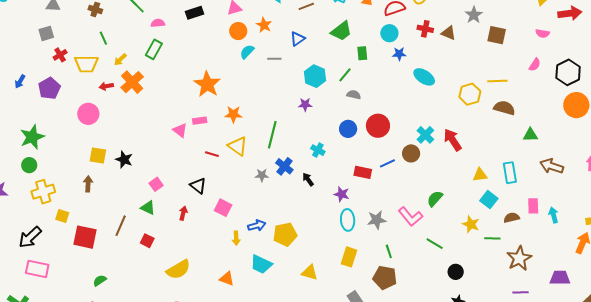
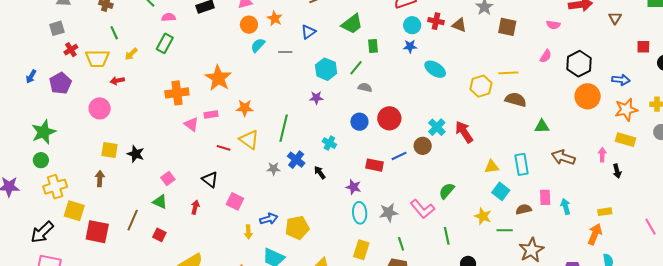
cyan circle: (389, 33) -> (412, 25), moved
orange cross: (132, 82) -> (177, 93), moved, turned 35
yellow square: (62, 216) -> (74, 211), size x1.5
green line: (435, 244) -> (447, 236), turned 48

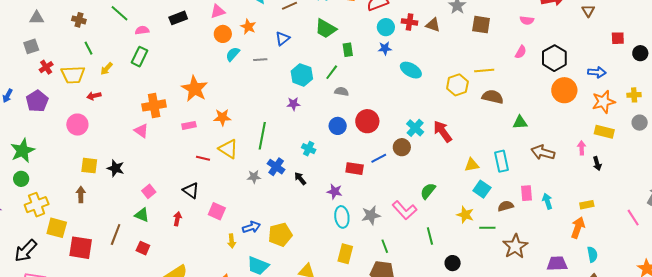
green trapezoid: (352, 24) -> (326, 29), turned 70
pink triangle: (191, 124) -> (141, 131), moved

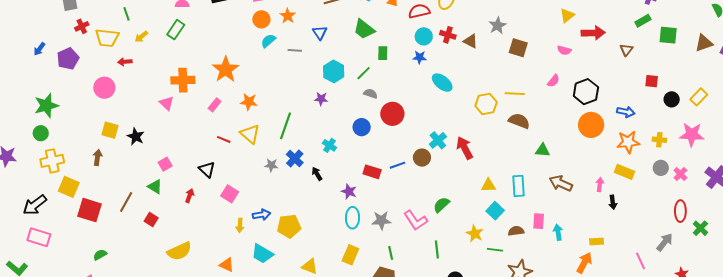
blue triangle: (282, 39) -> (320, 33), turned -35
red circle: (367, 121) -> (392, 114), moved
pink rectangle: (189, 125) -> (215, 105), turned -48

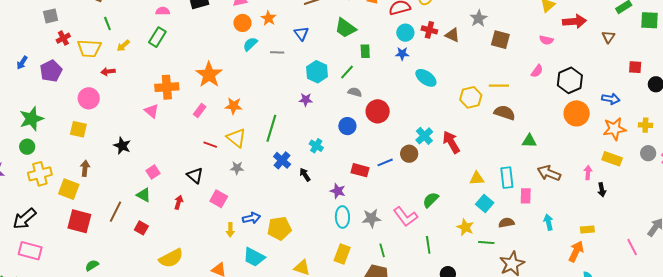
yellow square: (110, 130) -> (78, 129), moved
gray star: (271, 165) -> (237, 168), moved
yellow square: (69, 187) -> (69, 189), moved
pink rectangle: (539, 221) -> (526, 196), moved

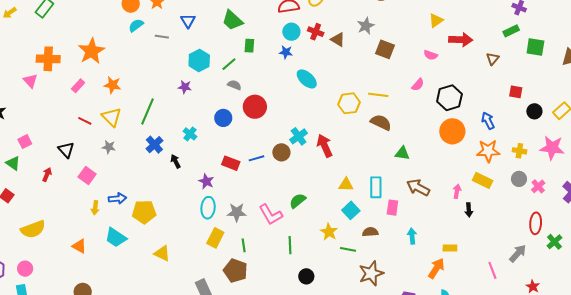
blue arrow: (611, 99) -> (488, 121), turned -132
yellow rectangle: (342, 254) -> (215, 238), moved

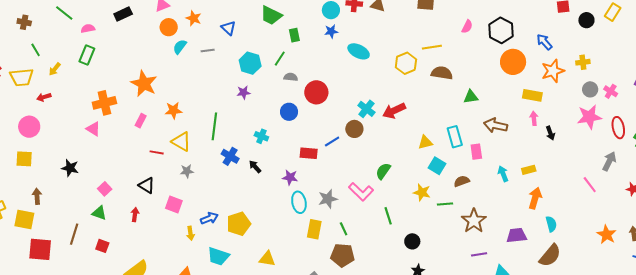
red arrow: (325, 146) -> (394, 111), turned -75
pink star: (552, 148) -> (589, 117), moved
yellow rectangle: (483, 180) -> (532, 95), moved
yellow rectangle: (450, 248) -> (529, 170), moved

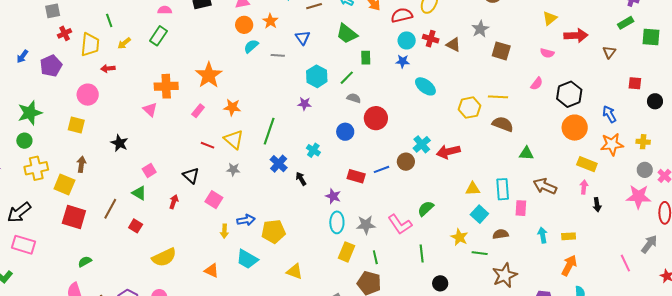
yellow trapezoid: (22, 77) -> (90, 45), turned -90

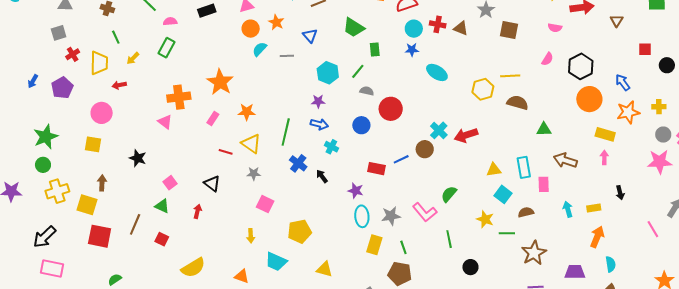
pink square: (214, 200) -> (265, 204), moved
black arrow: (597, 205) -> (620, 193), moved
blue arrow: (246, 220) -> (319, 124), moved, turned 30

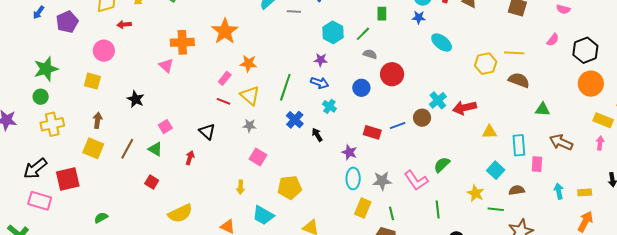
pink rectangle: (213, 118) -> (225, 78), moved
yellow triangle: (494, 170) -> (489, 132), moved
yellow square: (87, 205) -> (93, 148), moved
brown line: (135, 224) -> (127, 149), moved
red square: (100, 236) -> (68, 179), moved, turned -30

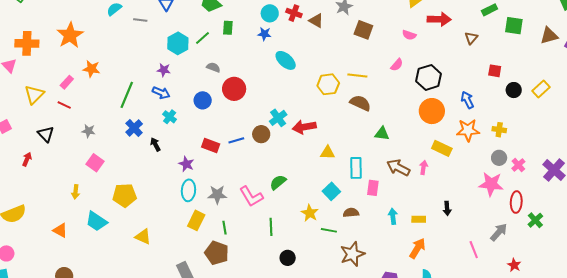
green line: (363, 34) -> (203, 38), moved
yellow triangle: (250, 96) -> (34, 95), moved, turned 30
pink arrow: (600, 143) -> (424, 167), moved

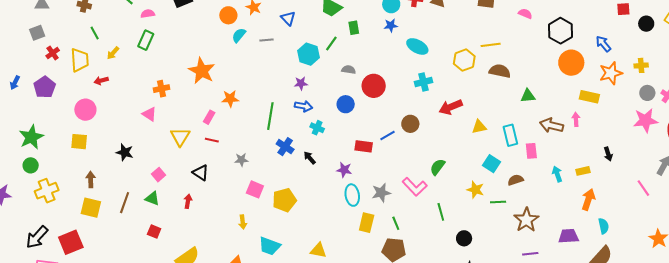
orange cross: (27, 43) -> (162, 89), size x0.7
pink semicircle: (397, 65) -> (525, 14), moved, turned -96
cyan cross: (278, 118) -> (424, 82), moved, turned 36
yellow pentagon: (125, 195) -> (284, 200), moved

